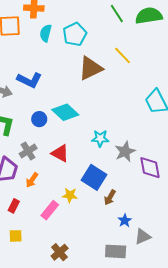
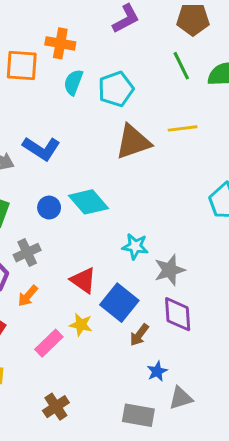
yellow line: (123, 56) -> (183, 128), turned -60
red triangle: (60, 153) -> (83, 280), moved
purple diamond: (150, 168) -> (178, 314), moved

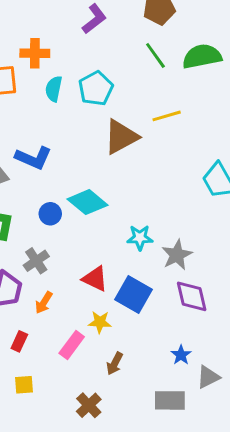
brown arrow: (139, 335) -> (115, 364), moved

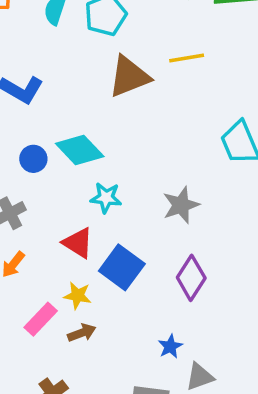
cyan star: (140, 238) -> (106, 198), moved
gray star: (177, 255) -> (181, 205), moved
purple diamond: (192, 296) -> (191, 278), turned 39
brown arrow: (115, 364) -> (82, 333), moved, turned -145

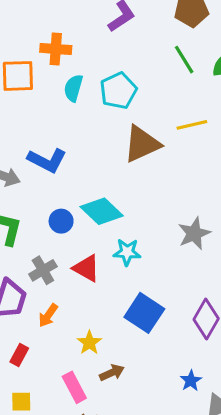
gray star: (181, 205) -> (194, 233), moved
red triangle: (78, 243) -> (86, 268), moved
yellow star: (78, 296) -> (89, 343), moved, turned 30
pink rectangle: (41, 319) -> (74, 387), moved, turned -68

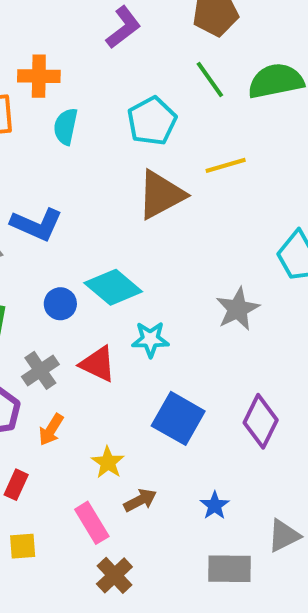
cyan pentagon: (118, 91) -> (152, 121), moved
blue star: (191, 381) -> (215, 505), moved

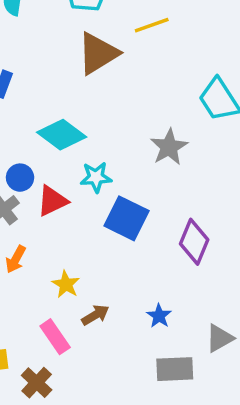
blue circle: (60, 304) -> (20, 178), moved
red triangle: (98, 364) -> (52, 201), turned -48
blue square: (178, 418) -> (126, 218), moved
brown cross: (114, 575) -> (37, 383), moved

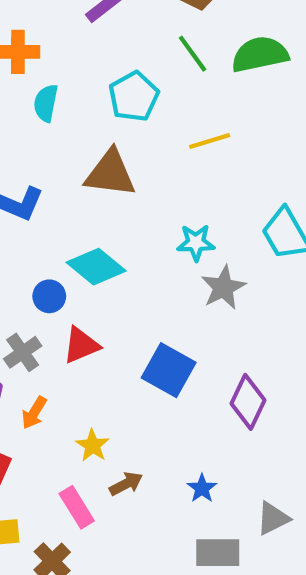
brown triangle: (98, 53) -> (110, 173), moved, turned 36
cyan star: (96, 177) -> (196, 243), moved
blue circle: (20, 178) -> (49, 296), moved

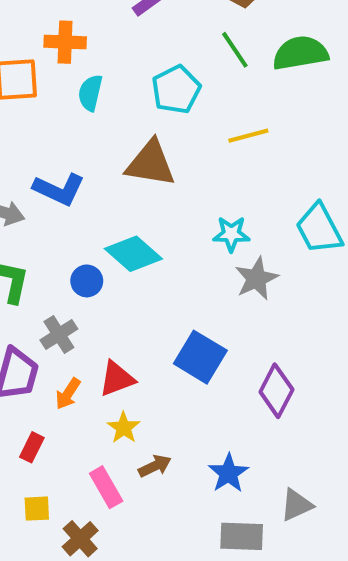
red triangle: (81, 345) -> (117, 379), moved
blue star: (202, 488) -> (229, 473), size x1.4

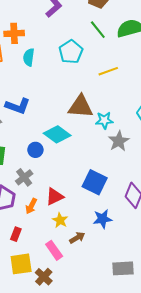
brown triangle: (151, 164) -> (81, 107), moved
blue star: (229, 473) -> (103, 219), moved, turned 30
yellow square: (37, 509) -> (21, 264), size x1.6

